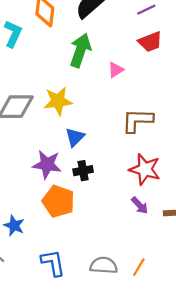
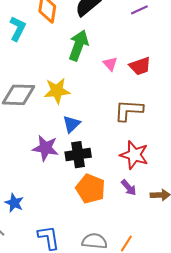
red trapezoid: (150, 42) -> (140, 66), moved
pink triangle: (116, 70) -> (110, 64), turned -42
black cross: (83, 171) -> (78, 155), size x1.4
orange pentagon: (58, 201) -> (91, 189), moved

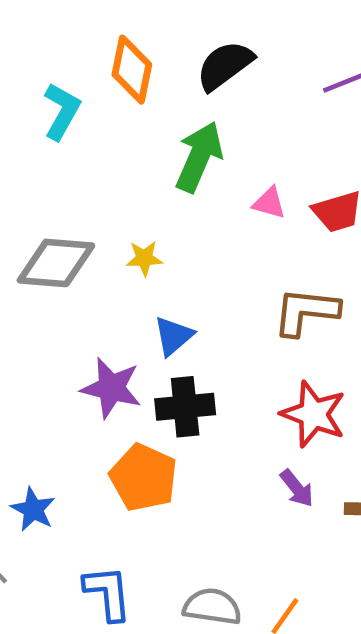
pink triangle: (110, 64) -> (269, 203), turned -35
yellow star: (57, 91) -> (144, 258), size x0.6
orange pentagon: (91, 189) -> (144, 478), moved

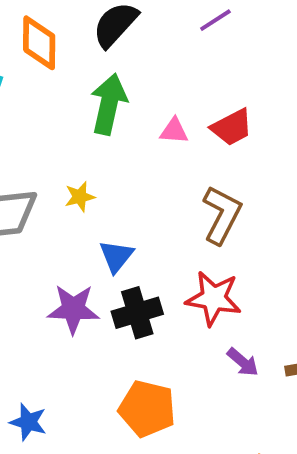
brown L-shape: (306, 312) -> (222, 215), turned 122
red star: (313, 414) -> (214, 298), moved
orange pentagon: (144, 478) -> (147, 409), moved

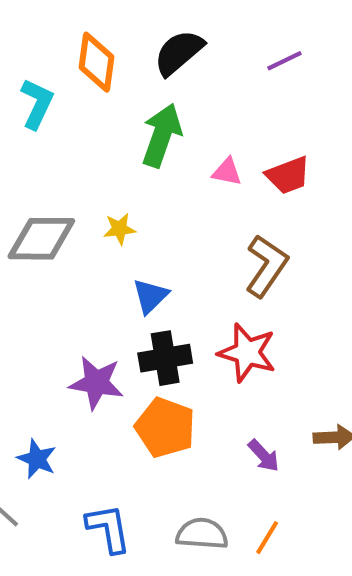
purple star: (73, 309) -> (96, 383), moved
purple arrow: (243, 362) -> (264, 456), moved
orange pentagon: (147, 409) -> (165, 428), moved

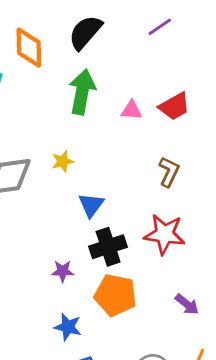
brown L-shape: (266, 266) -> (169, 172), size x0.7
purple star: (96, 383) -> (63, 271), size x0.6
blue star: (37, 459) -> (68, 327), moved

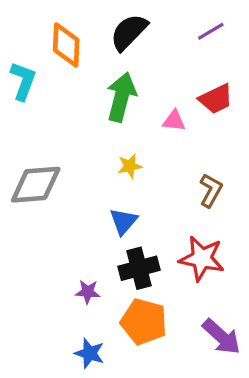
red trapezoid: (174, 106) -> (216, 99), moved
yellow star: (63, 161) -> (130, 166), moved
purple arrow: (187, 304) -> (221, 337), size x1.5

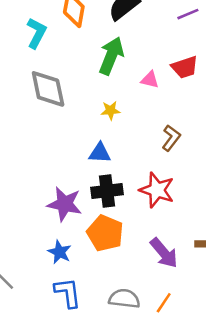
gray diamond: (36, 185) -> (48, 89), moved, turned 75
blue triangle: (123, 221) -> (100, 153), turned 45
purple star: (88, 292) -> (65, 204), size x1.8

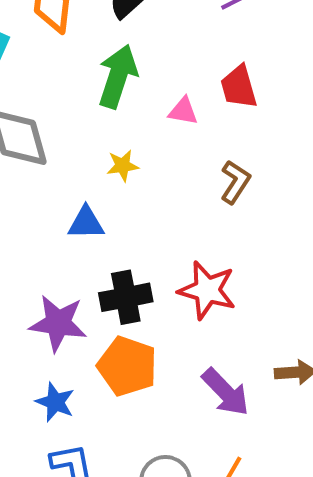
red trapezoid: (185, 67) -> (239, 87), turned 96
brown L-shape: (171, 138) -> (235, 182), moved
blue triangle: (100, 153) -> (86, 223), moved

